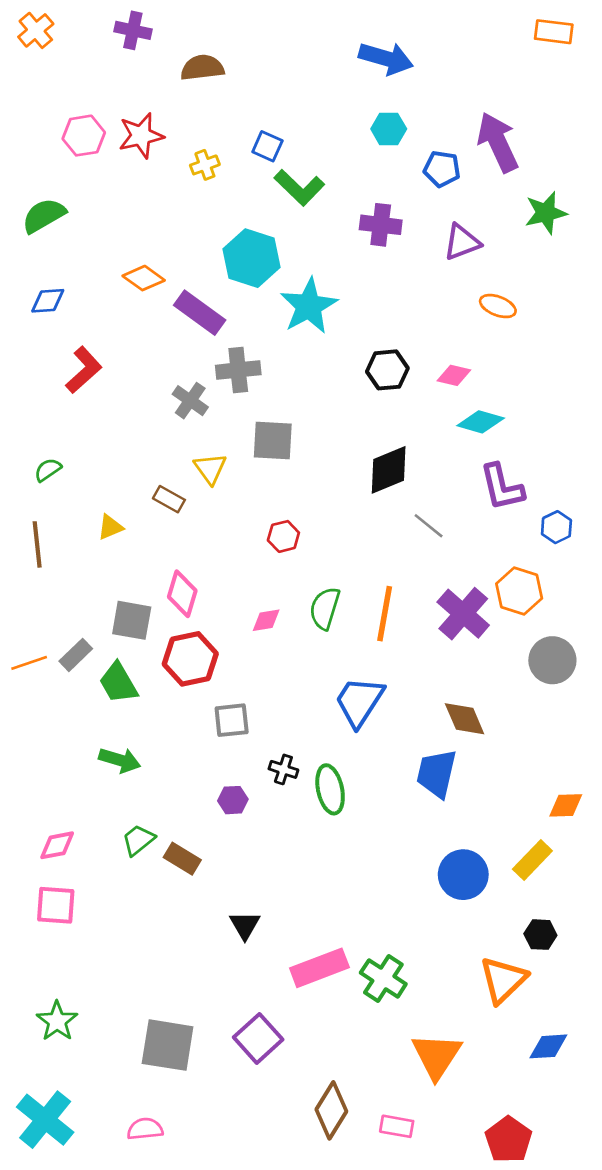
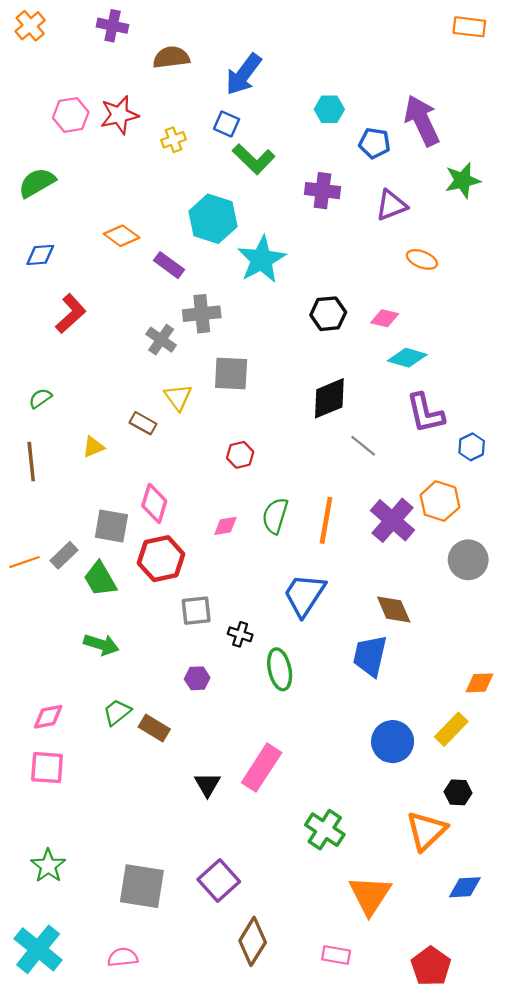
blue arrow: (386, 58) -> (244, 74), moved, turned 111
purple rectangle: (200, 313) -> (169, 265), size x0.7
black cross: (283, 769) -> (240, 634), moved
pink rectangle: (319, 968) -> (262, 768), moved, turned -36
brown diamond: (331, 1110) -> (253, 941), moved

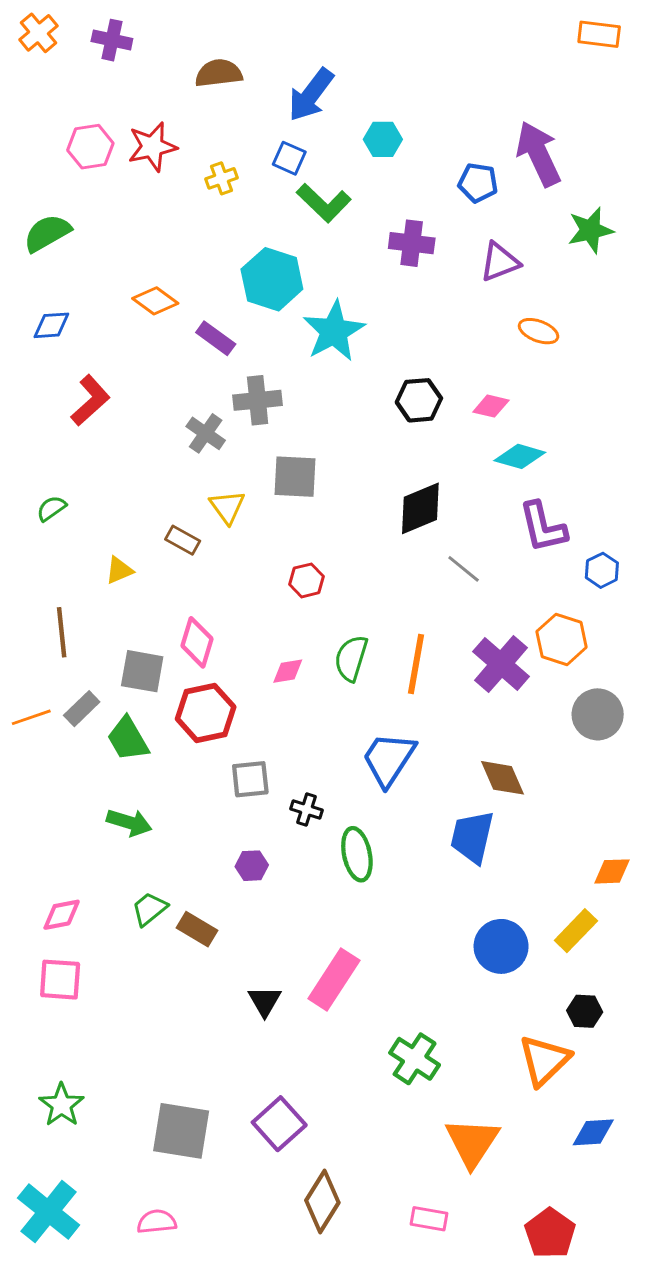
purple cross: (113, 26) -> (112, 40), moved
cyan hexagon: (329, 109) -> (383, 139), moved
brown line: (31, 462) -> (62, 632), moved

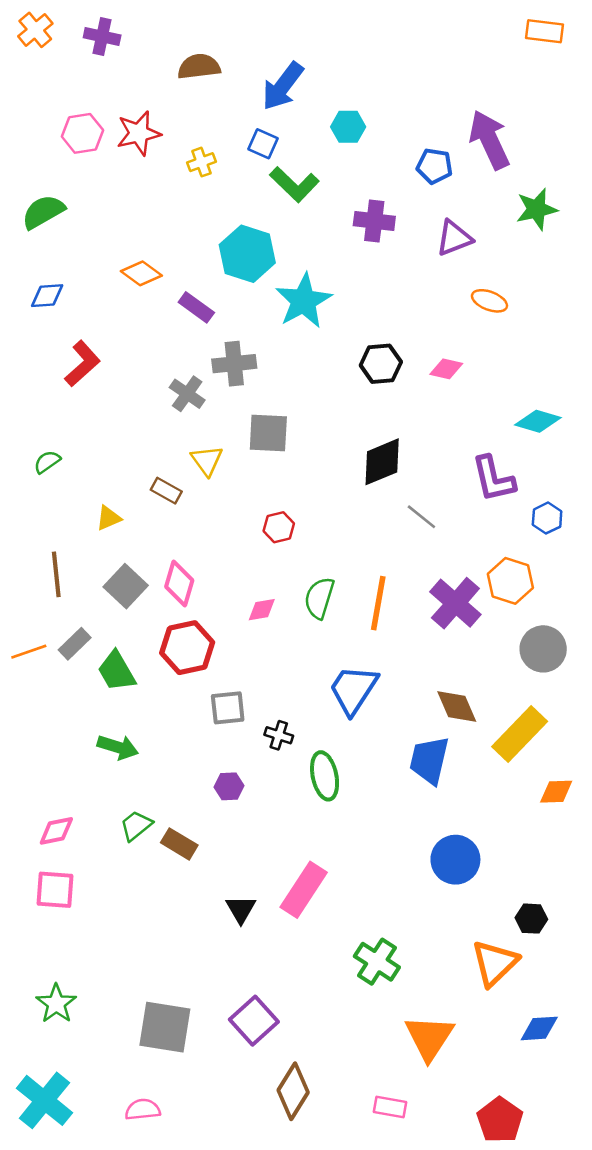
cyan diamond: (520, 456) -> (538, 421), moved
gray square: (142, 671) -> (126, 586), moved, turned 33
yellow rectangle: (576, 931) -> (520, 734), moved, size x1.4

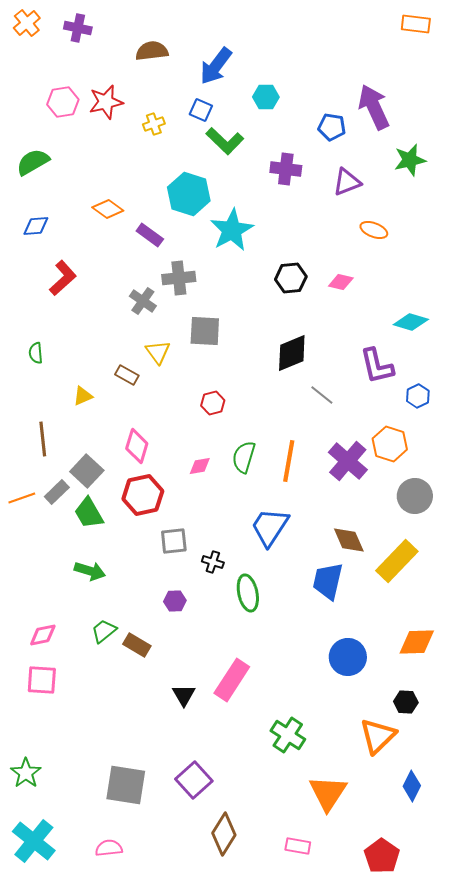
green semicircle: (47, 462) -> (36, 353), turned -60
gray square: (126, 586) -> (87, 471), moved
orange diamond: (556, 792) -> (417, 642), moved, size x1.4
green star: (56, 1004) -> (26, 773), moved
blue diamond: (539, 1028) -> (412, 786), turned -60

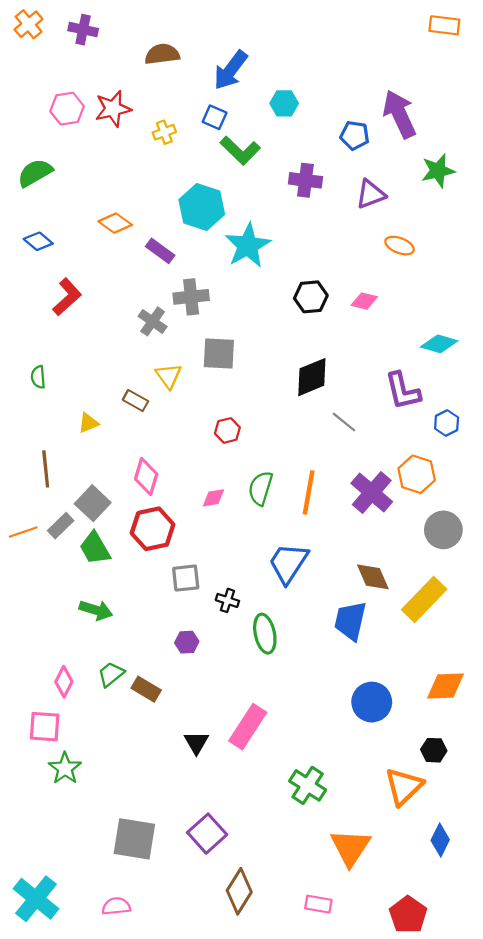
blue diamond: (36, 226) -> (38, 241), turned 44
pink diamond: (43, 635) -> (64, 682), moved, turned -52
green star: (26, 773) -> (65, 768), moved

